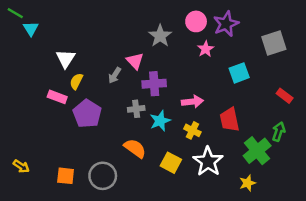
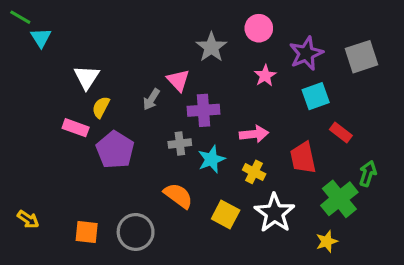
purple star: (226, 24) -> (306, 53), moved
pink star: (206, 49) -> (265, 76), moved
red rectangle: (285, 96) -> (341, 132), moved

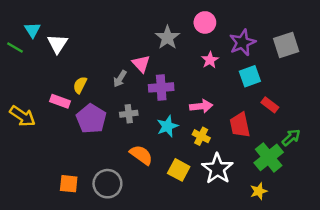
green line: (20, 17) -> (15, 47), moved
white triangle: (87, 77) -> (57, 44), moved
gray cross: (180, 144) -> (129, 114), moved
green arrow: (368, 174) -> (291, 137), turned 30
yellow arrow: (28, 219) -> (22, 116), moved, size x1.5

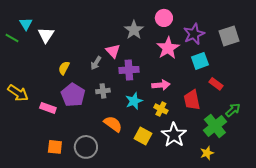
pink star: (210, 60) -> (168, 48), size x1.6
pink rectangle: (60, 101) -> (48, 108), moved

